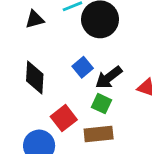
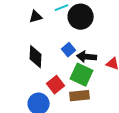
black arrow: (109, 77) -> (87, 57), turned 42
green square: (101, 104) -> (82, 75), size x1.6

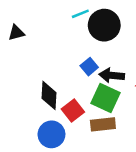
black triangle: (36, 17) -> (16, 33), moved
black diamond: (36, 57) -> (49, 95), moved

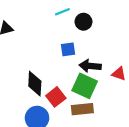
black circle: (104, 25) -> (83, 22), size x0.6
blue square: (89, 67) -> (68, 49), moved, turned 32

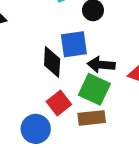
blue square: (68, 49) -> (74, 44), size x1.5
black diamond: (35, 84) -> (52, 62), moved

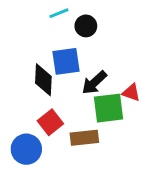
black arrow: (101, 65) -> (94, 83), turned -48
green square: (94, 89) -> (108, 108), moved, turned -32

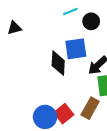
red square: (50, 122) -> (64, 114), moved
brown rectangle: (84, 138) -> (90, 108), turned -55

